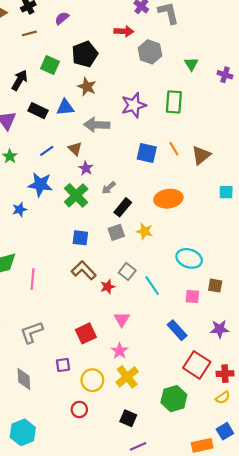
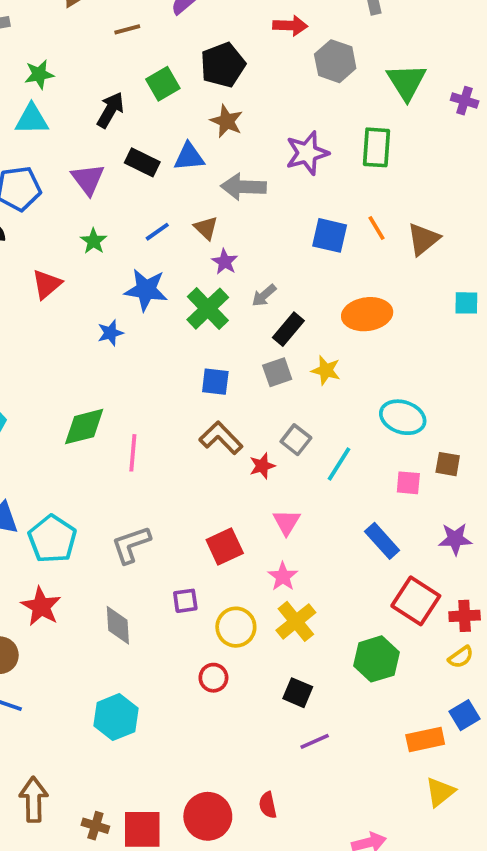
green triangle: (191, 64) -> (406, 82), size x1.6
green square: (50, 65) -> (163, 84), turned 36
cyan line: (152, 286) -> (339, 464), turned 66

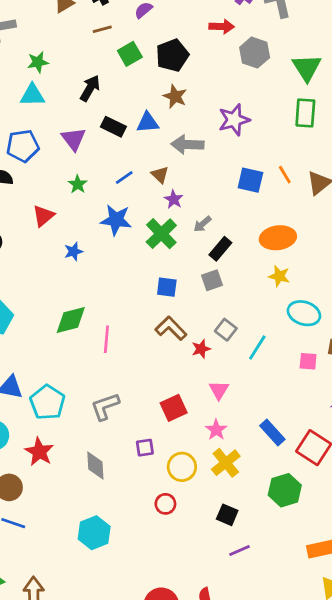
green square: (163, 84) -> (130, 54), moved
green rectangle: (376, 147) -> (305, 113), moved
blue star: (110, 333) -> (74, 251), moved
yellow star: (326, 370) -> (279, 276), moved
blue rectangle: (382, 541) -> (272, 433), moved

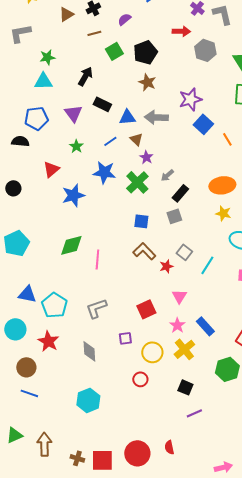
blue triangle: (148, 123) -> (127, 117), moved
blue square: (250, 180) -> (203, 124), moved, turned 30
blue star: (74, 251) -> (73, 195), size x1.6
blue rectangle: (272, 433) -> (205, 326), moved

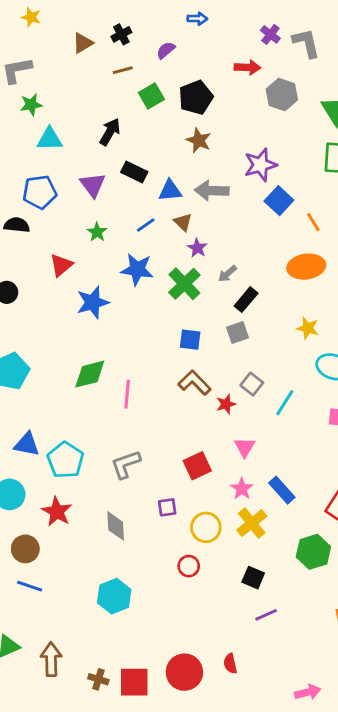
green star: (47, 57) -> (31, 105), moved
orange ellipse: (222, 185) -> (306, 267), moved

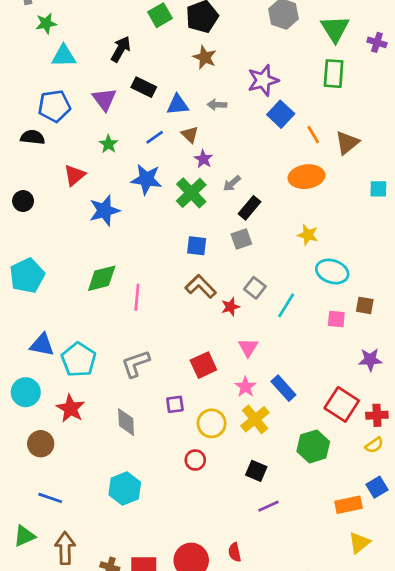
gray arrow: (212, 191) -> (217, 105), size x0.6
blue line: (30, 586) -> (50, 498), moved

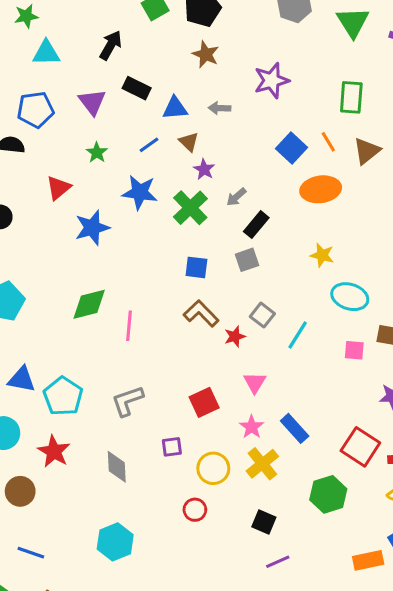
green rectangle: (334, 74) -> (351, 97), moved
blue square: (281, 114) -> (292, 148), moved

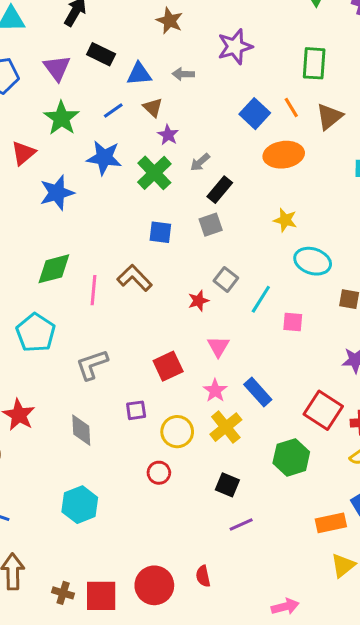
green star: (97, 153) -> (61, 118), size x1.6
brown L-shape: (201, 313) -> (135, 278), moved
pink square: (354, 350) -> (293, 322), moved
cyan pentagon: (63, 396) -> (36, 333), moved

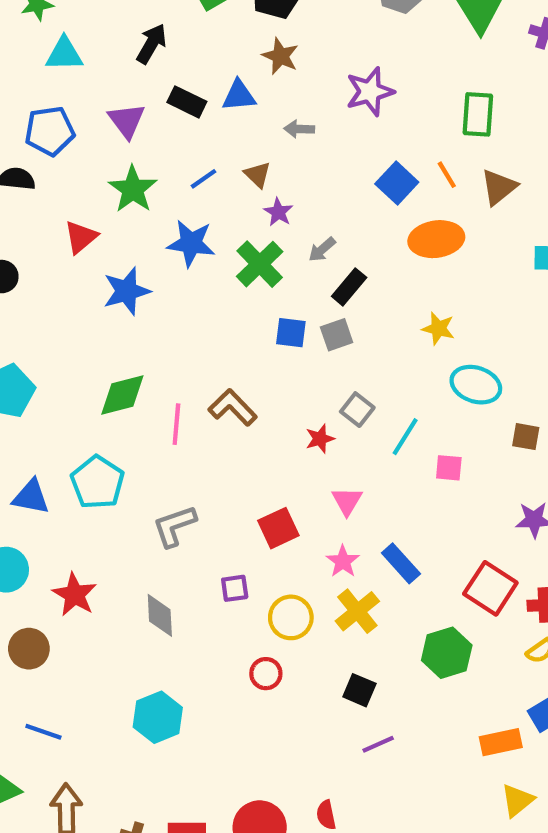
blue triangle: (139, 74) -> (239, 96), moved
blue square: (160, 232) -> (291, 333), moved

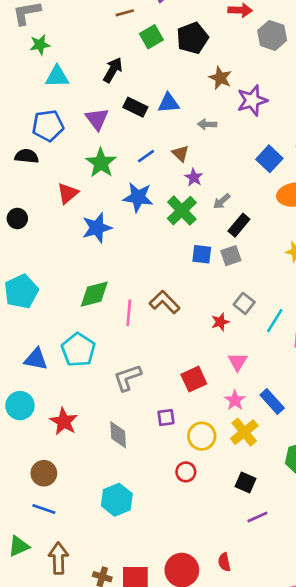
brown star: (280, 56) -> (220, 78), moved
brown circle: (29, 649) -> (44, 473), moved

